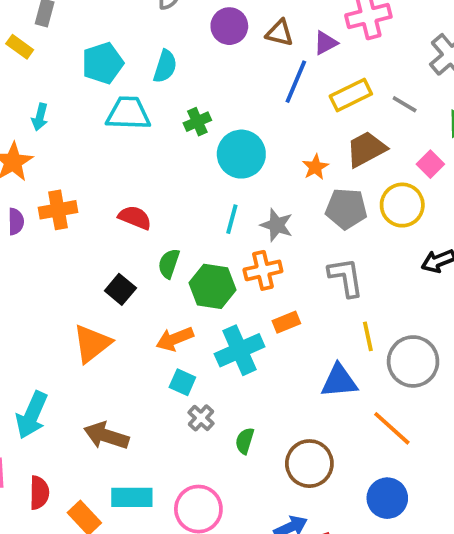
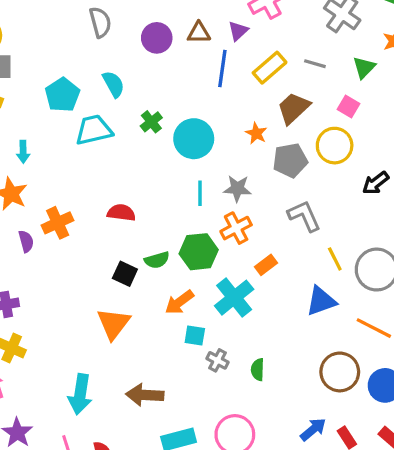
cyan semicircle: (165, 66) -> (113, 84), turned -32
green semicircle: (169, 263) -> (157, 260), moved, turned -110
brown circle: (309, 464) -> (340, 372), moved

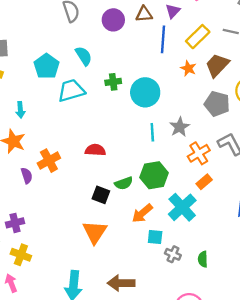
green cross: (151, 122) -> (113, 82), turned 35
orange star: (256, 133) -> (188, 68), moved
gray pentagon: (290, 160) -> (217, 104), turned 30
gray star: (237, 189) -> (180, 127), turned -30
orange cross: (236, 228) -> (199, 153), moved

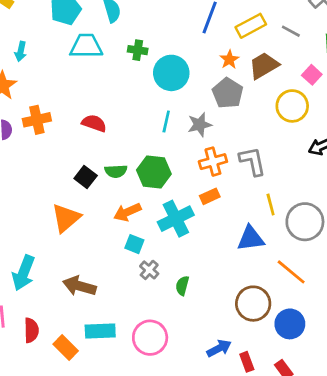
gray pentagon: (217, 104) -> (228, 93), moved

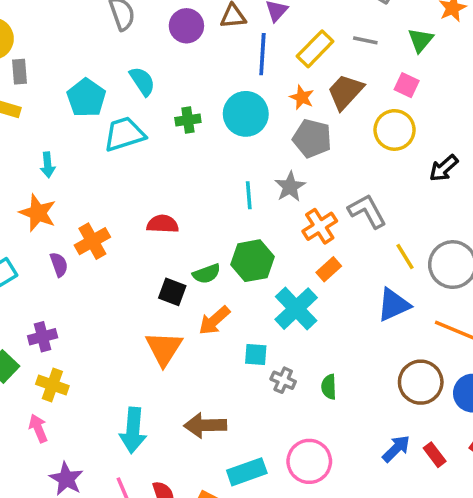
cyan circle: (171, 73) -> (246, 114), moved
orange arrow: (127, 212) -> (214, 320), moved

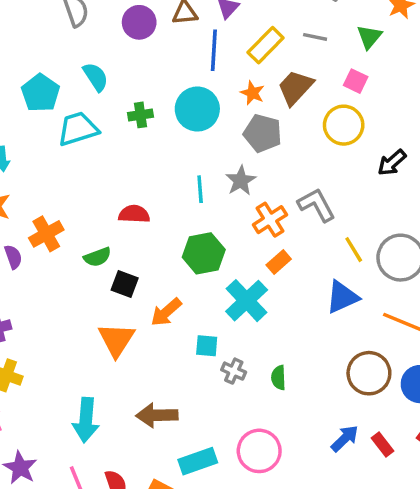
red semicircle: (163, 224) -> (134, 214), moved
green semicircle: (207, 274) -> (97, 257), moved

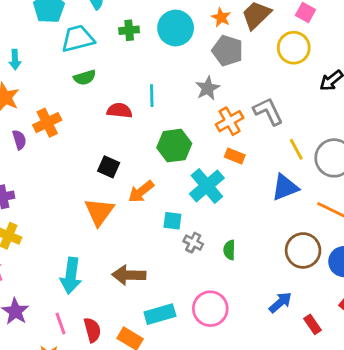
cyan line: (200, 189) -> (152, 96), moved
green semicircle: (97, 257) -> (85, 77), moved
orange rectangle: (279, 262) -> (235, 156), turned 60
red rectangle: (382, 445) -> (312, 324), moved

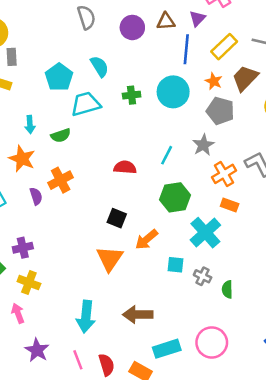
green semicircle: (85, 77) -> (61, 135), moved
cyan line: (152, 96) -> (167, 155), moved, turned 30
gray cross: (193, 243) -> (203, 276), moved

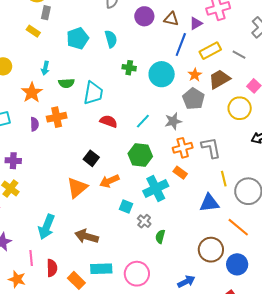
cyan trapezoid: (86, 104) -> (93, 93), moved, turned 100

